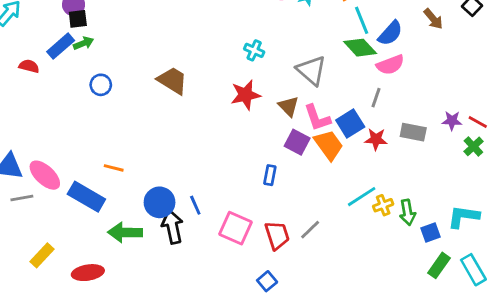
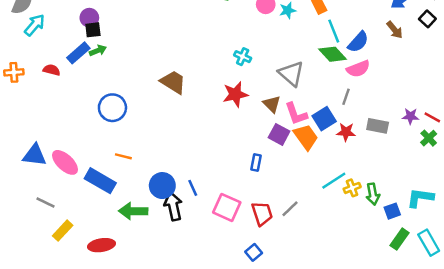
blue circle: (101, 85) -> (112, 108), moved, size x1.5
gray line: (22, 198) -> (46, 203), moved, turned 36

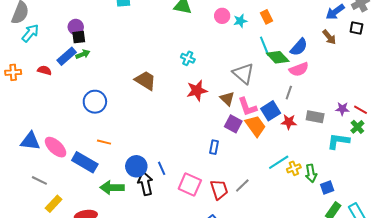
black square: (427, 19) -> (356, 28), turned -32
cyan line: (334, 31) -> (265, 46), moved
cyan cross: (243, 57) -> (188, 58), moved
cyan L-shape: (420, 198) -> (338, 141), moved

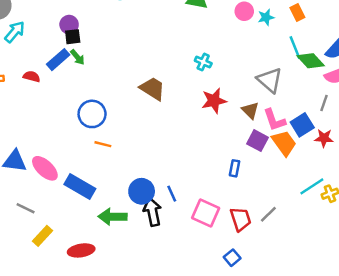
green arrow: (83, 54) -> (78, 57), turned 72
orange line: (104, 142) -> (103, 144), moved

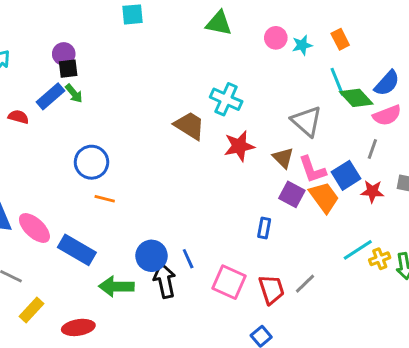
cyan cross: (203, 62) -> (226, 99), size x1.5
brown trapezoid: (152, 89) -> (190, 126), moved

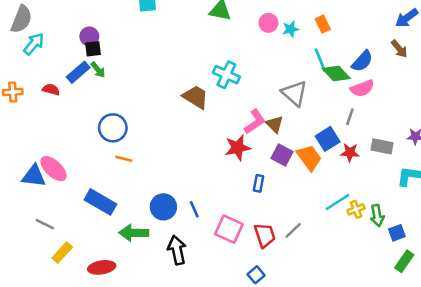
red star: (239, 146) -> (238, 148), moved
pink L-shape: (312, 169) -> (255, 122), moved, turned -105
pink ellipse: (34, 228) -> (54, 169), moved
black arrow: (165, 281) -> (177, 250), moved

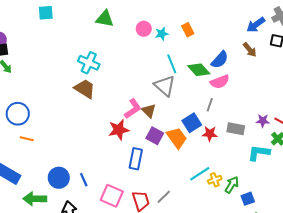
cyan line: (320, 60) -> (172, 64), moved
cyan cross: (226, 75) -> (89, 63), moved
blue rectangle: (259, 183) -> (136, 159), size x1.5
green arrow: (377, 216) -> (232, 185), turned -138

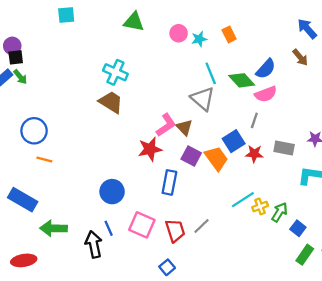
blue arrow: (256, 25) -> (307, 29), turned 84
blue circle: (59, 178) -> (112, 192), moved
blue line: (84, 180) -> (109, 228), moved
blue square: (248, 199) -> (298, 228), turned -32

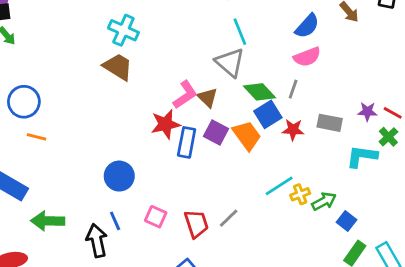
green diamond: (242, 80) -> (259, 92), moved
blue rectangle: (169, 182) -> (187, 142), moved
green arrow: (280, 212) -> (324, 201), turned 30
pink square: (142, 225) -> (156, 217), size x0.7

